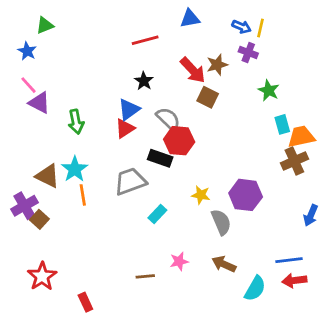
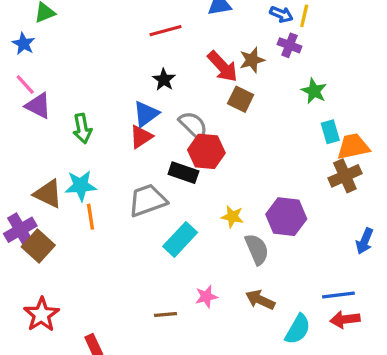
cyan star: (75, 169) -> (81, 186), turned 30
cyan rectangle: (157, 214) -> (180, 239), size x1.5
brown square: (39, 219) -> (38, 246), size x1.4

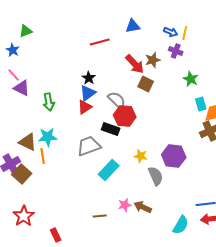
black star: (164, 80) -> (89, 78), moved
orange line: (90, 217) -> (43, 156), moved
brown arrow: (260, 300) -> (143, 207), moved

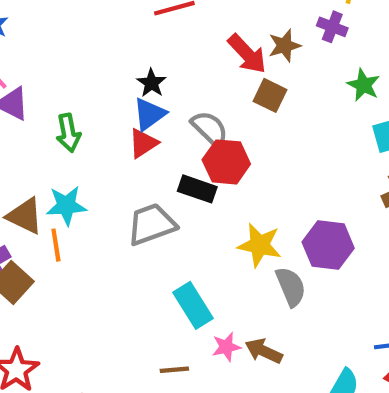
yellow star: (141, 156) -> (260, 245), size x1.5
cyan rectangle: (109, 170) -> (193, 305), moved, turned -75

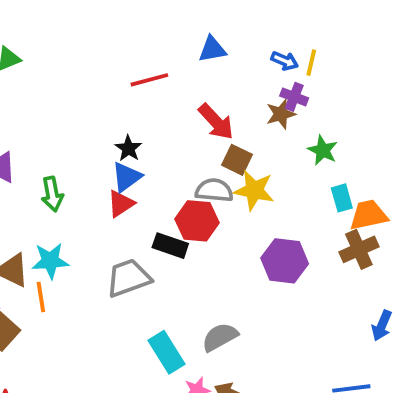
brown star: (285, 46) -> (281, 114), moved
gray semicircle: (210, 129) -> (214, 190), moved, turned -39
yellow star: (260, 245) -> (254, 190), moved
purple hexagon: (328, 245) -> (285, 261), moved
gray semicircle: (291, 287) -> (220, 337), moved, turned -96

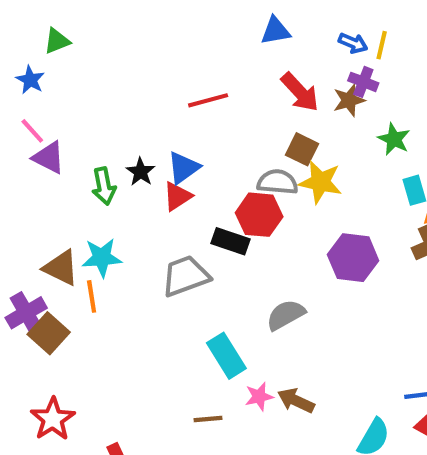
red line: (149, 80) -> (208, 100), moved
red arrow: (216, 122) -> (300, 92), moved
black star: (128, 148) -> (141, 172), moved
gray semicircle: (220, 337) -> (286, 315), moved

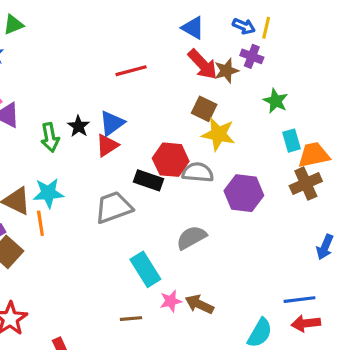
blue triangle: (275, 31) -> (193, 28), moved, turned 40
brown star: (349, 100) -> (226, 71), moved
gray semicircle: (277, 182) -> (198, 172), moved

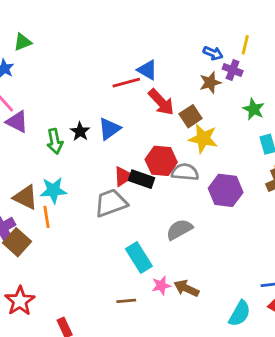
blue arrow: (244, 26) -> (213, 53), moved
blue triangle: (193, 28) -> (147, 70), moved
red arrow: (203, 64) -> (161, 102), moved
brown square: (204, 109) -> (191, 116), turned 30
red triangle: (107, 145) -> (123, 176), moved

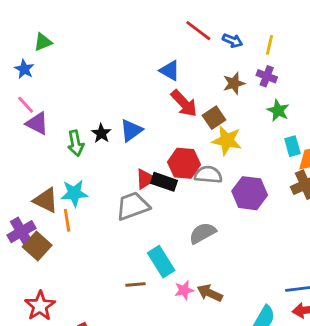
blue arrow: (213, 53) -> (232, 41), moved
purple cross: (233, 70) -> (267, 76), moved
red line: (126, 83) -> (198, 31), moved, turned 52
brown line: (126, 301) -> (136, 284), moved

